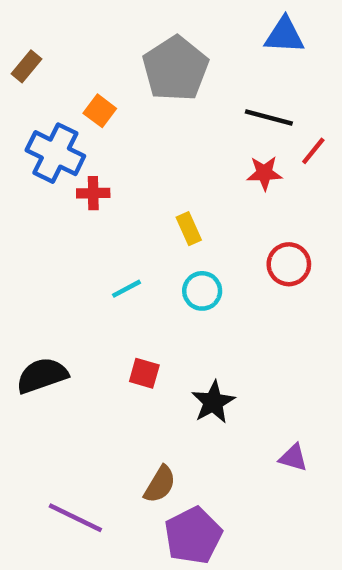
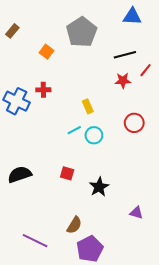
black line: (269, 118) -> (125, 55), turned -30
blue cross: (55, 153) -> (17, 101), moved
cyan line: (127, 289) -> (74, 130), moved

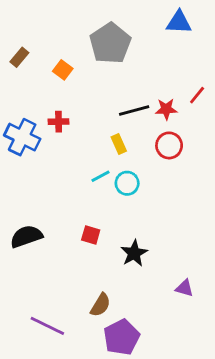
brown rectangle: (12, 31) -> (19, 57), moved
black line: (125, 55) -> (134, 110), moved
red circle: (134, 123) -> (169, 145), moved

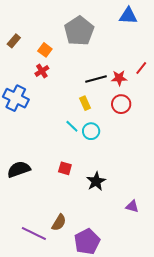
red cross: (59, 122) -> (42, 71), moved, turned -32
cyan line: (101, 176) -> (72, 126), turned 72
brown semicircle: (101, 305) -> (59, 223), moved

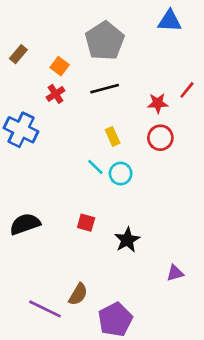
black line: (96, 79) -> (105, 89), moved
purple triangle: (132, 206) -> (175, 273), turned -32

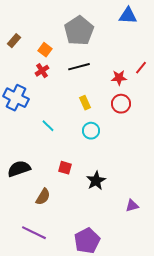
cyan line: (95, 167) -> (48, 126), moved
brown semicircle: (78, 294) -> (43, 197), moved

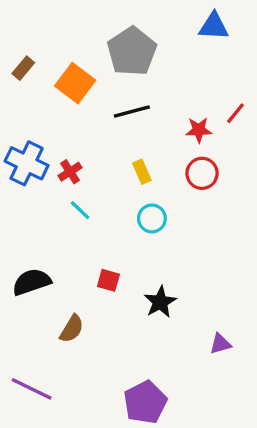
orange square: (45, 50) -> (75, 83), size x1.6
red cross: (42, 71) -> (70, 172), moved
purple line: (34, 233) -> (32, 389), moved

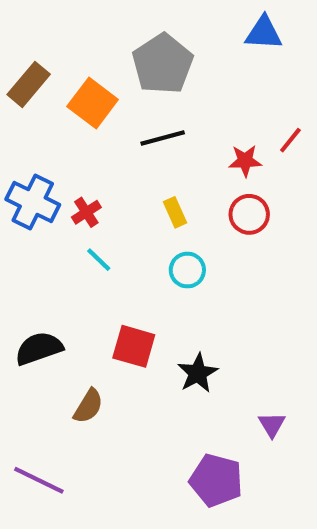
brown rectangle: (23, 68) -> (29, 84), size x1.5
red square: (108, 280) -> (134, 346), size x1.5
purple triangle: (220, 344) -> (272, 425), turned -45
purple pentagon: (145, 402) -> (216, 480), moved, turned -30

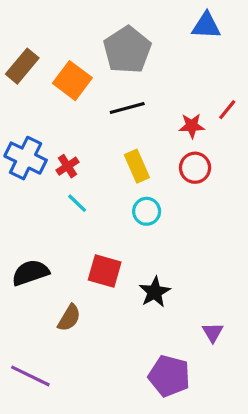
yellow rectangle: (175, 212) -> (137, 166), size x1.4

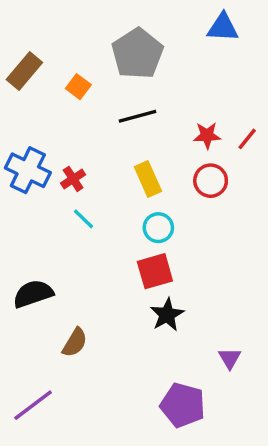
orange square: (72, 81) -> (78, 87), size x0.6
red line: (227, 110) -> (247, 139), moved
red square: (105, 271) -> (155, 271), moved, turned -32
purple line: (30, 376) -> (33, 405), turned -63

